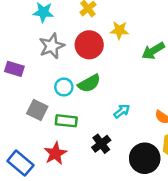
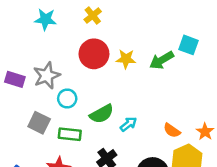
yellow star: (119, 30) -> (126, 59), moved
gray star: (52, 46) -> (47, 76), moved
green semicircle: (89, 83) -> (102, 114), moved

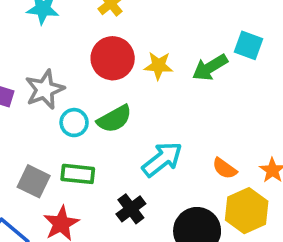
green semicircle: (102, 114) -> (114, 119), moved
gray square: (39, 123) -> (34, 181), moved
cyan arrow: (128, 124) -> (162, 159), size x1.6

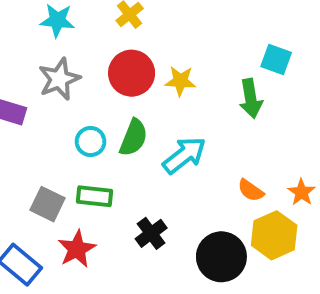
green arrow: (210, 67) -> (251, 99), moved, turned -69
gray star: (45, 89) -> (59, 79), moved
green semicircle: (114, 119) -> (133, 138), turned -39
cyan arrow: (162, 159) -> (184, 155), moved

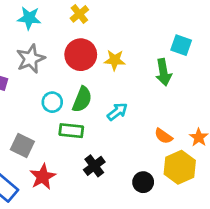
cyan arrow: (184, 155) -> (117, 112), size x0.7
green rectangle: (94, 196) -> (71, 131), moved
black circle: (221, 257) -> (143, 182), size x0.6

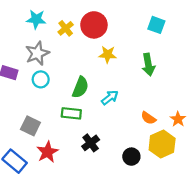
yellow cross: (79, 14) -> (66, 28), moved
cyan square: (181, 45) -> (156, 25), moved
red circle: (81, 55) -> (94, 25), moved
cyan circle: (52, 102) -> (41, 79), moved

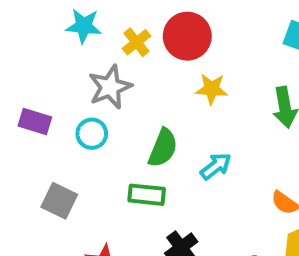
gray star: (37, 53) -> (110, 87), moved
gray square: (30, 126) -> (59, 201), moved

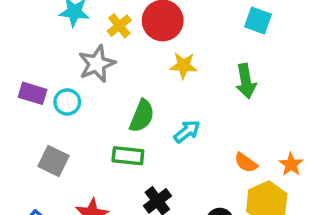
cyan circle: (92, 134) -> (67, 102), moved

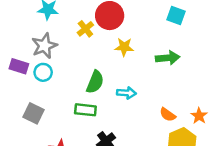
yellow cross: (119, 26) -> (85, 29), moved
gray star: (97, 64) -> (44, 46), moved
green arrow: (246, 81) -> (168, 58), turned -85
cyan arrow: (187, 131) -> (127, 93), turned 42

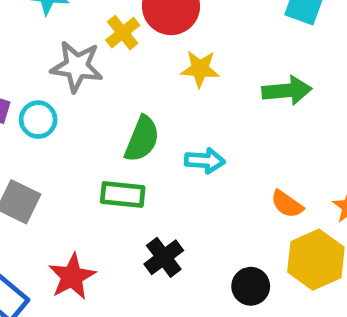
gray star: (44, 46) -> (77, 66), moved, turned 30

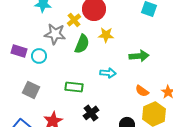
green arrow: (287, 91) -> (139, 56), moved
green semicircle: (142, 139) -> (82, 44), moved

